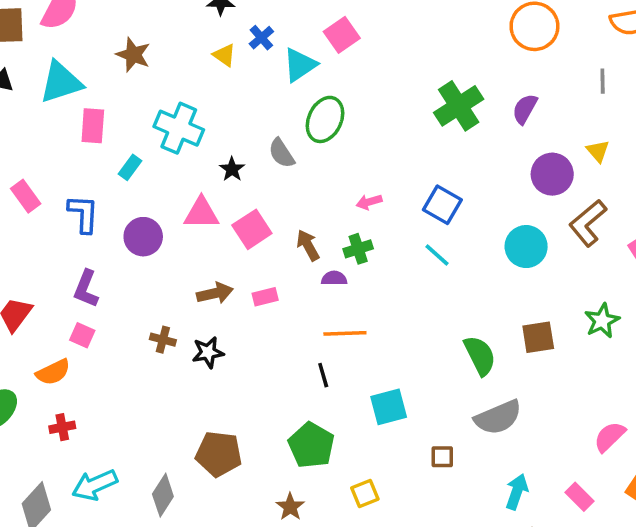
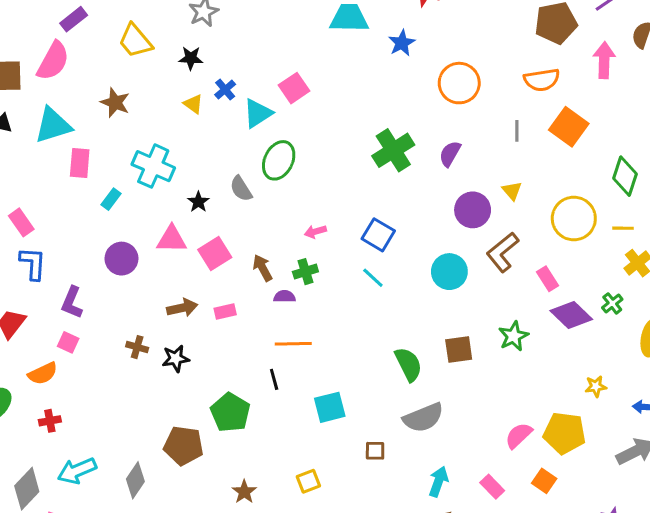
blue L-shape: (83, 214) -> (33, 263), moved
green pentagon: (311, 445) -> (230, 412), moved

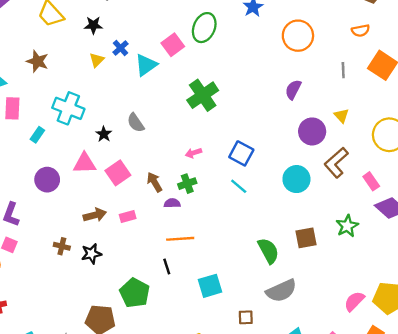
orange semicircle: (542, 80) -> (361, 31), size x0.7
yellow triangle: (193, 104) -> (97, 60), turned 42
green cross: (393, 150) -> (203, 95), moved
green ellipse: (279, 160) -> (204, 28), moved

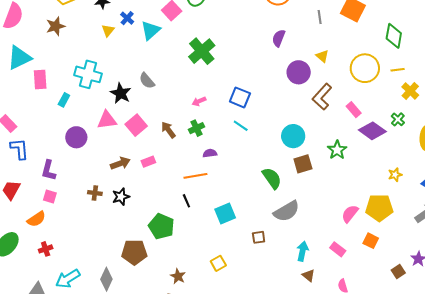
brown star: (37, 61) -> (56, 26), moved, turned -30
black star: (104, 134) -> (121, 93), size x1.5
cyan circle: (296, 179) -> (293, 136), moved
purple semicircle: (172, 203) -> (210, 153), moved

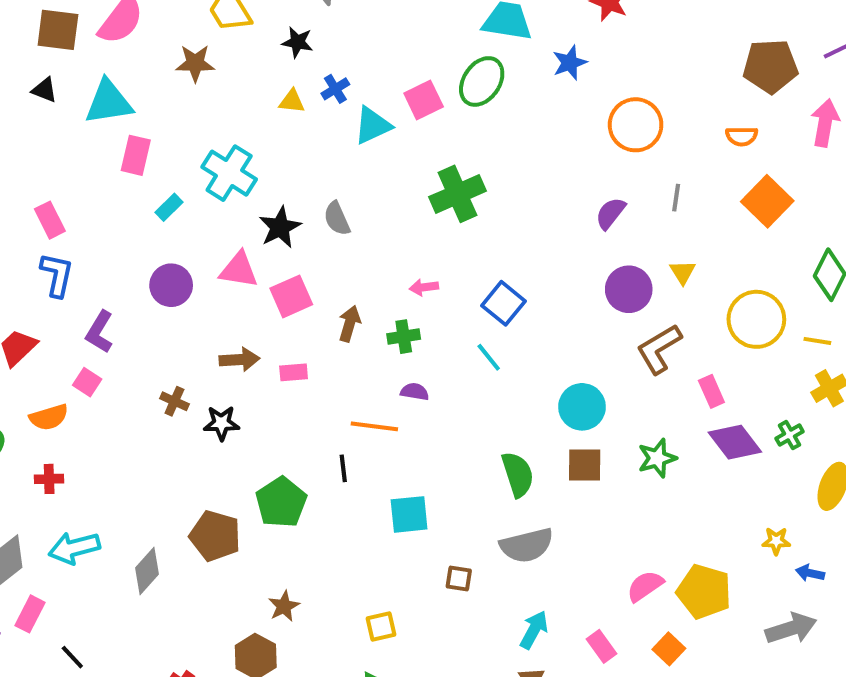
gray line: (320, 17) -> (676, 198), moved
yellow triangle: (108, 31) -> (292, 101), turned 40
brown arrow: (168, 130) -> (350, 324), turned 36
yellow star: (395, 175) -> (776, 541), moved
yellow square: (218, 263) -> (381, 626), moved

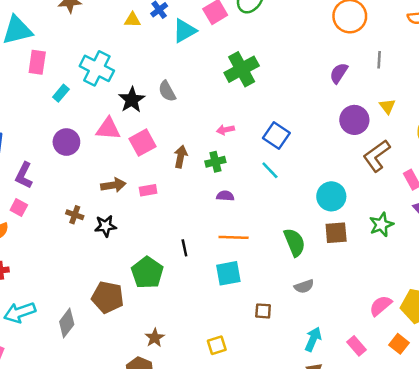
orange line: (374, 426) -> (234, 237), moved
gray semicircle: (527, 545) -> (304, 286), size x0.6

